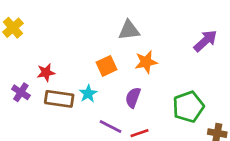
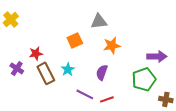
purple arrow: (205, 41) -> (157, 56), moved, turned 42
orange square: (107, 66) -> (75, 40), moved
brown rectangle: (59, 99) -> (46, 73), turned 55

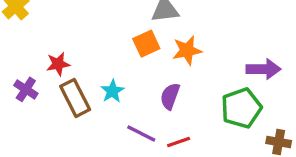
orange square: (75, 40) -> (146, 44), moved

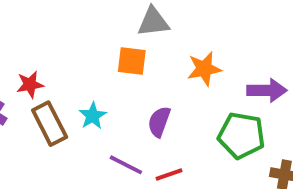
orange square: (146, 44) -> (132, 61), turned 32
orange star: (187, 50) -> (204, 69), moved
green pentagon: (241, 108) -> (241, 135), turned 30

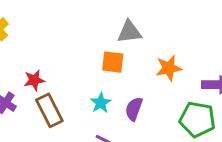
cyan star: (93, 116) -> (101, 103), moved

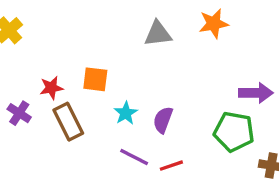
orange square: (113, 62) -> (95, 79), moved
orange star: (169, 68) -> (214, 24), moved

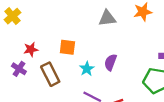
red star: (51, 88) -> (31, 49), moved
purple semicircle: (163, 120) -> (110, 62), moved

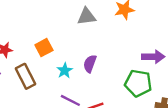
orange square: (67, 47) -> (44, 48), turned -35

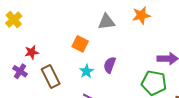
orange square: (44, 48) -> (80, 44), moved, turned -35

